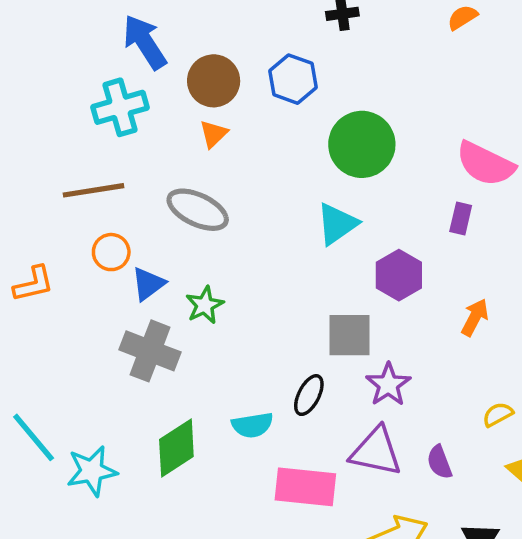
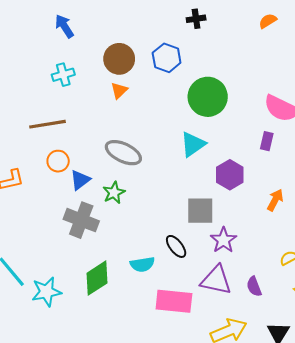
blue arrow: (145, 42) -> (64, 26), moved, size x0.7
cyan cross: (120, 107) -> (63, 75), size x0.7
gray ellipse: (198, 210) -> (123, 153), moved
black ellipse: (309, 395) -> (176, 246), turned -65

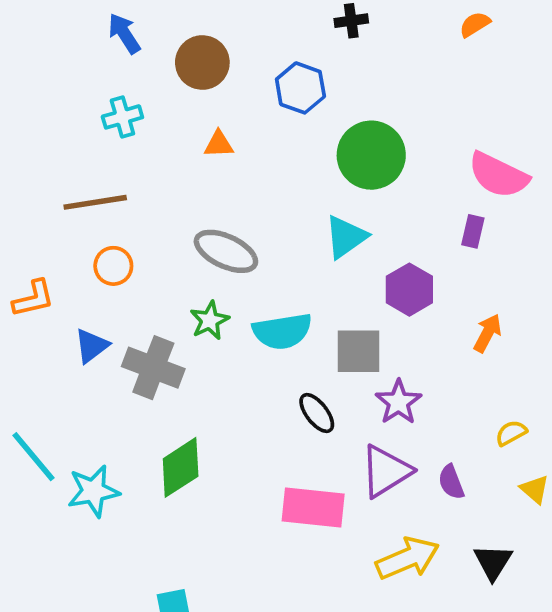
brown circle: (119, 59) -> (202, 62), moved
orange triangle: (119, 90) -> (219, 144), turned 42
blue triangle: (80, 180) -> (92, 346), moved
cyan semicircle: (142, 264) -> (282, 331), moved, size x1.4
purple triangle: (216, 280) -> (386, 471), turned -44

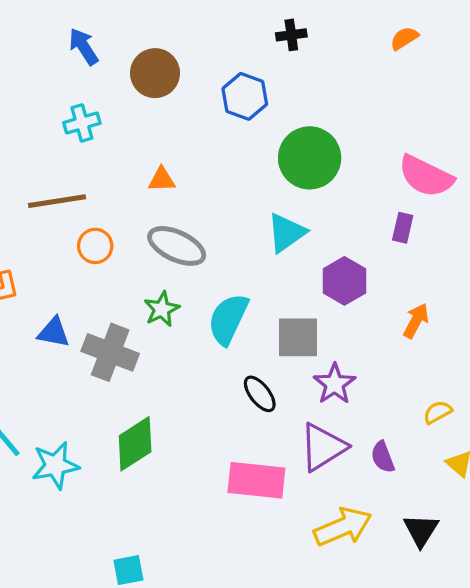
orange triangle: (219, 144) -> (162, 179), moved
orange circle: (113, 266) -> (95, 246), moved
cyan semicircle: (282, 331) -> (228, 319), turned 124
blue triangle: (92, 346) -> (54, 332), turned 48

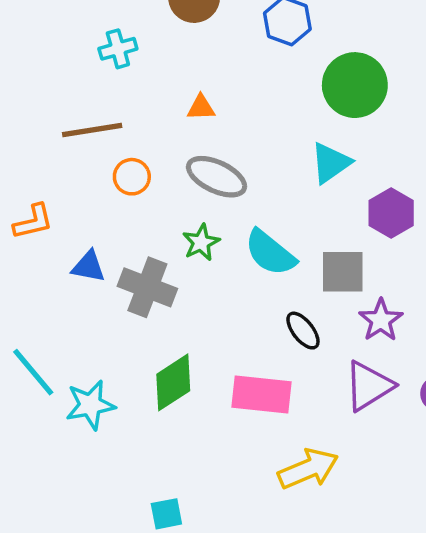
cyan semicircle: (228, 319) -> (270, 253), turned -76
pink rectangle: (256, 480) -> (261, 395), moved
yellow arrow: (343, 527) -> (308, 469), moved

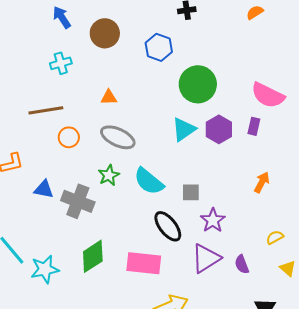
purple hexagon: (391, 213) -> (219, 129), moved
gray square: (343, 272) -> (191, 192), size x0.7
black ellipse: (303, 331) -> (168, 226), size x1.4

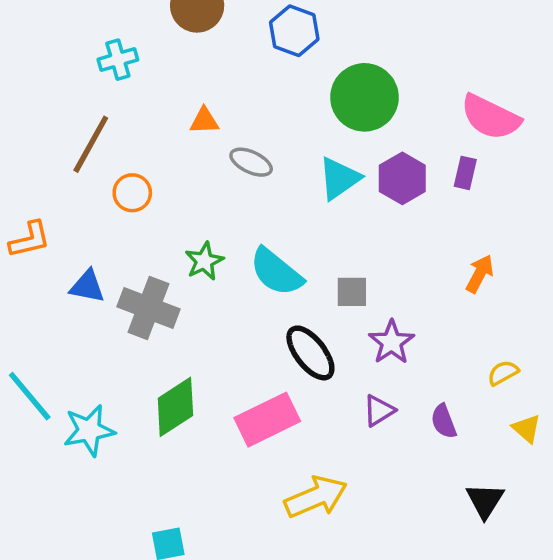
brown line: (46, 110) -> (91, 144), turned -52
gray ellipse: (118, 137) -> (251, 162), moved, size x0.7
purple triangle: (206, 258) -> (379, 411), size x0.6
pink rectangle: (144, 263) -> (267, 420), turned -32

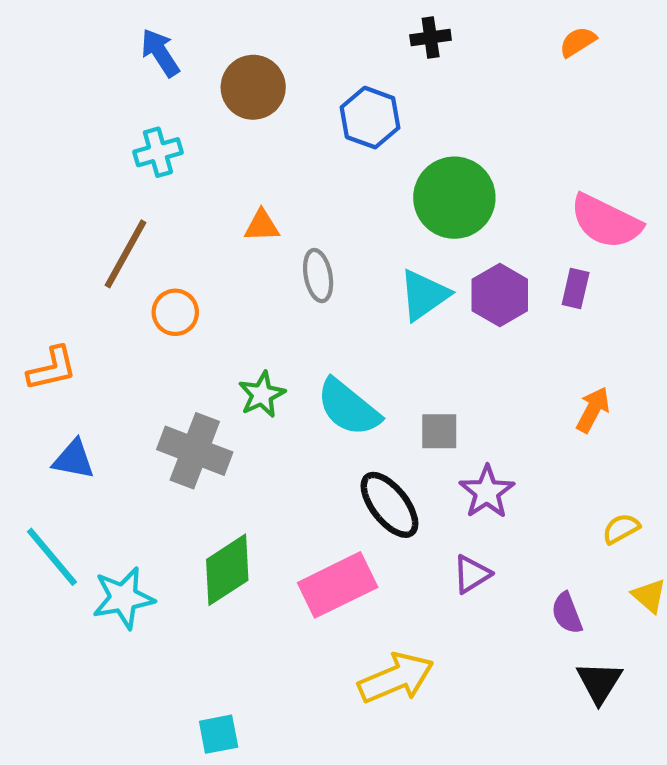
gray ellipse: (251, 162) -> (318, 276), turned 54
blue triangle: (87, 286) -> (74, 459), moved
purple semicircle: (444, 421) -> (567, 613), moved

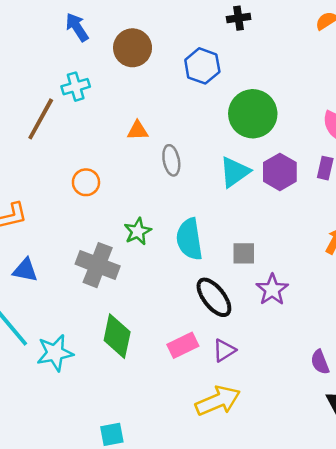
brown line: (126, 254) -> (41, 119), moved
cyan semicircle: (348, 408) -> (189, 239), turned 42
green diamond: (227, 570) -> (117, 336), turned -45
purple triangle: (472, 574) -> (224, 350), moved
pink rectangle: (338, 585) -> (183, 345), size x0.7

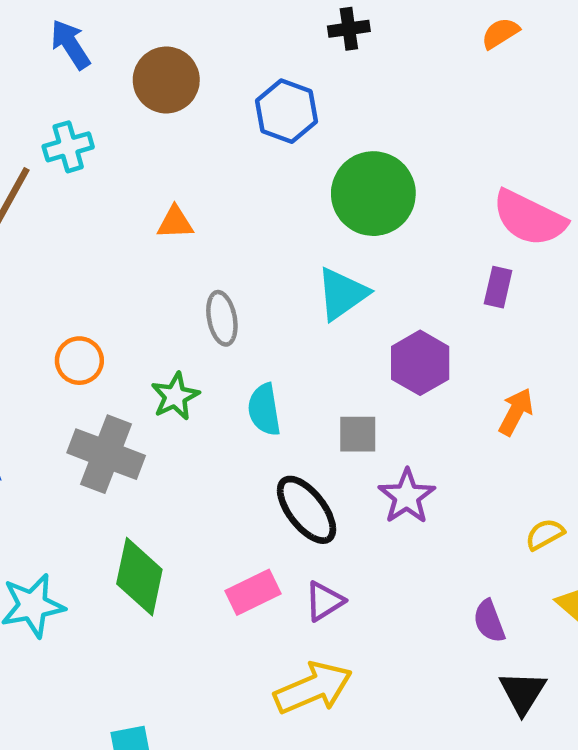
gray ellipse: (171, 160) -> (222, 318), moved
purple hexagon: (280, 172) -> (420, 363), moved
orange circle: (86, 182) -> (79, 361), moved
cyan semicircle: (189, 239) -> (264, 410), size x0.7

